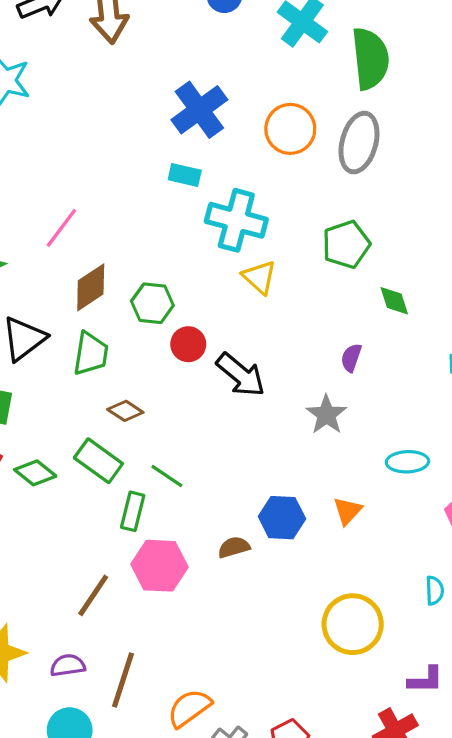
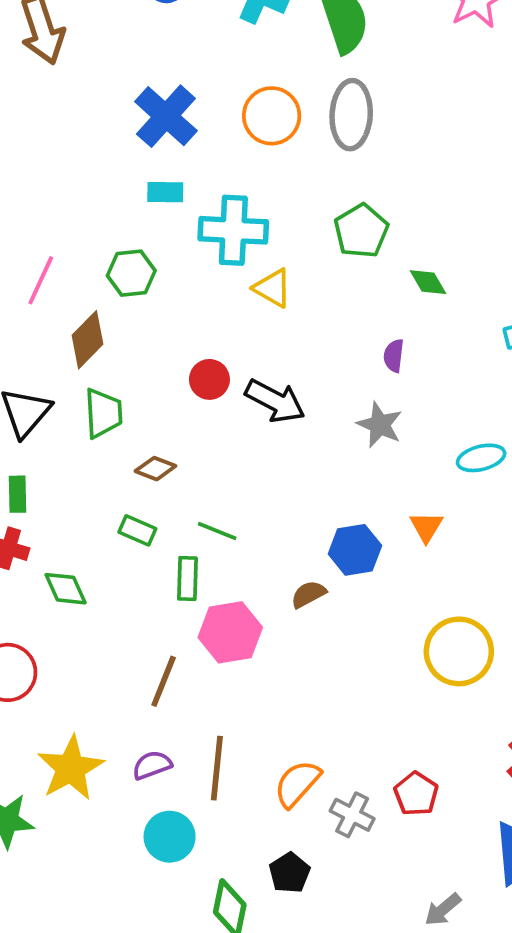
green hexagon: (152, 303) -> (131, 273), moved
green rectangle: (98, 461) -> (137, 530), size x0.7
green diamond: (35, 473) -> (66, 589), moved, turned 39

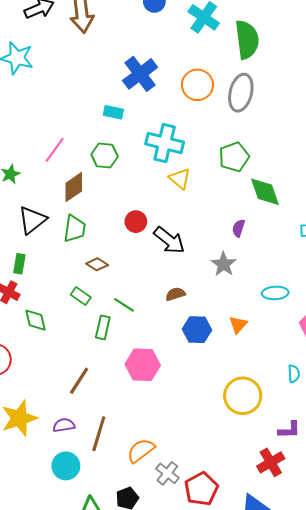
cyan rectangle: (165, 192) -> (113, 112), moved
green diamond: (428, 282) -> (265, 192), size x1.6
brown semicircle: (308, 594) -> (175, 294), moved
pink hexagon: (230, 632) -> (143, 365), moved
red pentagon: (416, 794) -> (201, 489), moved, size x1.4

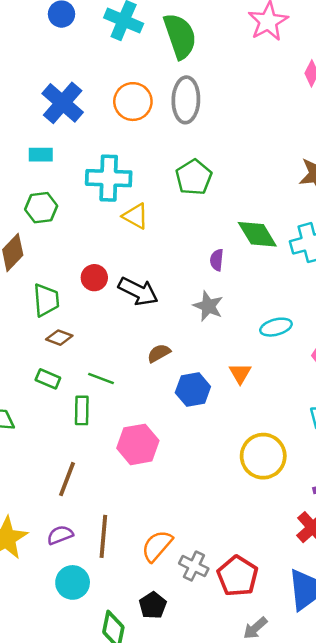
green diamond: (265, 192) -> (257, 234), moved
green trapezoid: (75, 229) -> (46, 300), moved

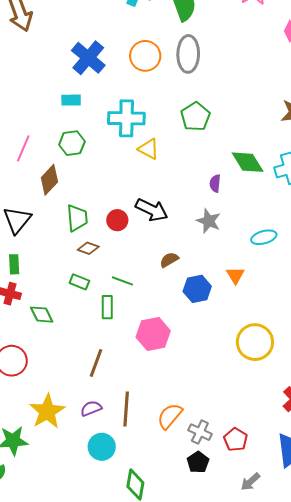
red circle: (94, 278) -> (117, 220), moved
red pentagon: (238, 576) -> (236, 440), size x0.7
black pentagon: (153, 605) -> (198, 462), moved

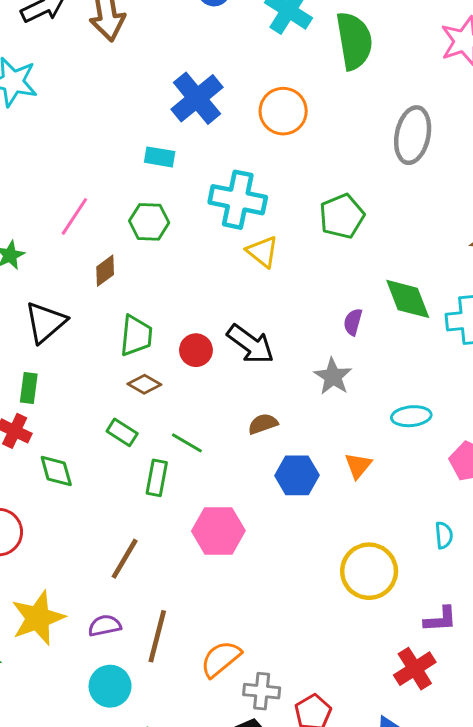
gray ellipse: (188, 54) -> (413, 135), moved
brown diamond: (49, 180) -> (105, 271), size x0.7
gray cross: (200, 432) -> (262, 691), turned -30

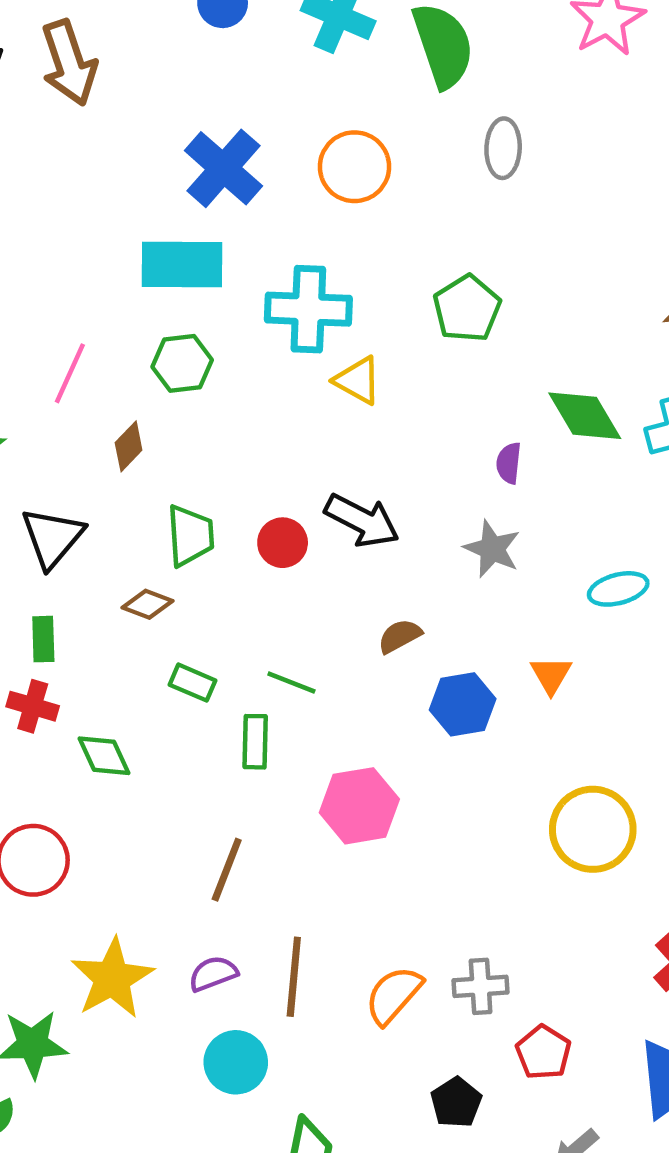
gray ellipse: (413, 135) -> (503, 148), moved, size x0.7
cyan rectangle: (160, 157) -> (182, 265), size x1.8
brown diamond: (144, 384) -> (147, 604), moved
gray cross: (262, 691) -> (481, 986), moved

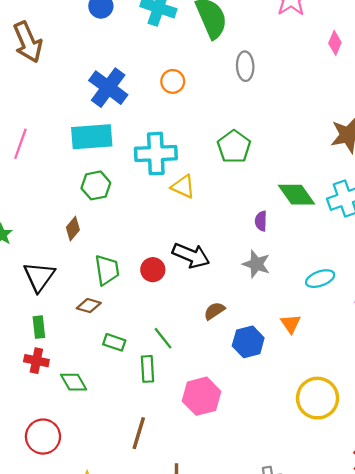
orange circle: (354, 167) -> (173, 81), size x0.7
pink line: (70, 373) -> (20, 144), moved
green line: (291, 683) -> (163, 338), turned 35

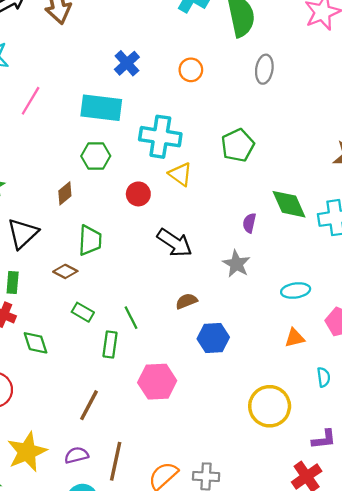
blue cross: (108, 88) -> (127, 63), size x0.7
red circle: (153, 270) -> (138, 194), moved
orange triangle: (291, 324) -> (295, 338), moved, turned 40

